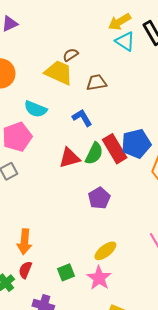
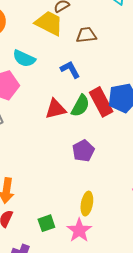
yellow ellipse: (105, 251) -> (87, 204), turned -45

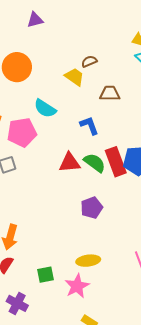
yellow trapezoid: (49, 23) -> (74, 77), size x0.7
green semicircle: (80, 106) -> (95, 163), turned -90
yellow ellipse: (87, 204) -> (88, 261), turned 65

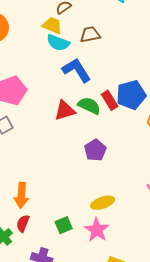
cyan semicircle: (45, 108) -> (58, 43), moved
blue L-shape: (89, 125) -> (77, 70), size x1.4
red rectangle: (116, 162) -> (110, 100), size x0.7

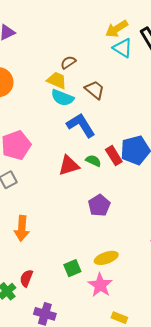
brown trapezoid: (90, 35) -> (95, 90), turned 50
green semicircle: (89, 106) -> (93, 161), size x0.7
orange arrow: (21, 195) -> (22, 228), moved
green square: (64, 225) -> (72, 268), moved

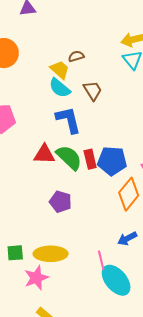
green semicircle: (93, 161) -> (69, 158), size x1.8
purple pentagon: (99, 205) -> (60, 202), turned 30
yellow ellipse: (106, 258) -> (51, 254), size x1.4

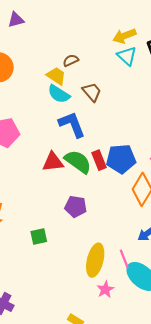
green square: (15, 253) -> (39, 237), moved
yellow ellipse: (51, 254) -> (95, 260), moved, turned -68
pink star: (36, 278) -> (105, 289), moved, size x0.7

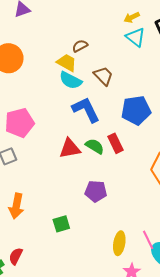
yellow arrow: (124, 36) -> (132, 17), size x0.7
blue pentagon: (121, 159) -> (136, 110), moved
green semicircle: (78, 162) -> (95, 146), size x0.7
yellow ellipse: (95, 260) -> (119, 243), size x0.7

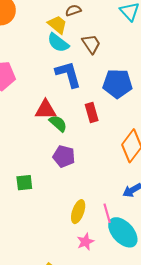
green semicircle: (95, 146) -> (58, 123), moved

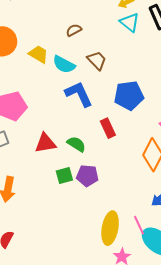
yellow trapezoid: (57, 25) -> (39, 54), moved
red triangle: (46, 110) -> (45, 143), moved
green square: (24, 183) -> (64, 175), moved
yellow ellipse: (78, 212) -> (110, 228), size x1.4

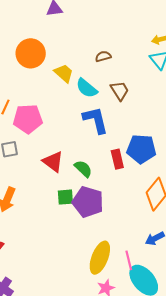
blue pentagon: (129, 95) -> (141, 149), moved
red triangle: (45, 143) -> (53, 162), turned 35
purple pentagon: (87, 176) -> (88, 202), size x1.4

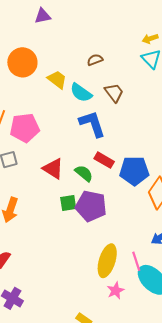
blue pentagon: (141, 149) -> (134, 171), moved
red rectangle: (117, 159) -> (104, 160), moved, turned -42

